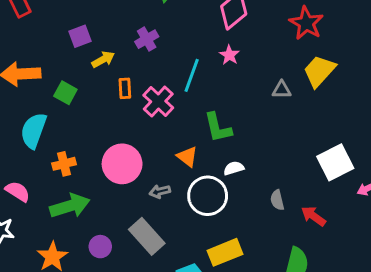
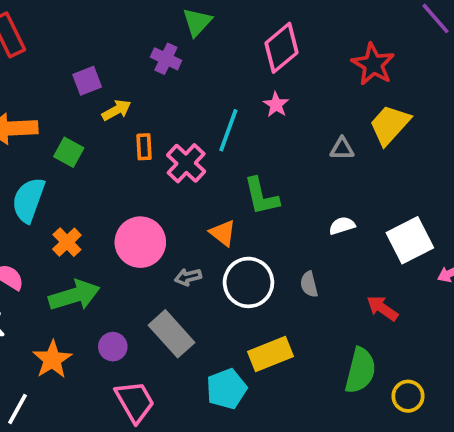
purple cross: (147, 39) -> (166, 59), moved, turned -35
orange cross: (64, 164) -> (67, 242), turned -30
white semicircle: (234, 168) -> (342, 226), moved
gray semicircle: (277, 200) -> (309, 284), moved

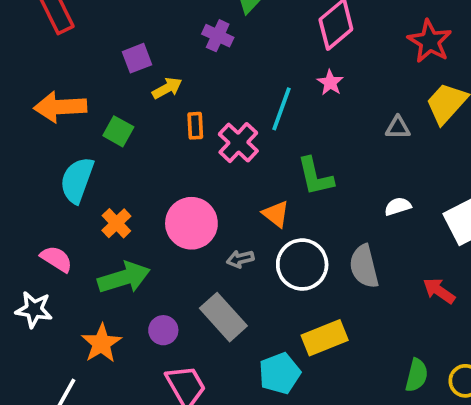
gray semicircle: (309, 284) -> (364, 266), size x1.6
green semicircle: (360, 370) -> (417, 375), moved, size x0.7

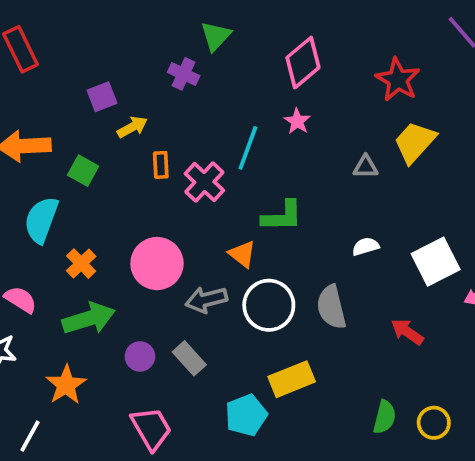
green L-shape: (315, 176) -> (282, 216), turned -78
gray arrow: (240, 259) -> (206, 300), size x1.5
gray rectangle: (223, 317) -> (189, 358), size x0.7
purple circle: (163, 330) -> (140, 356), moved

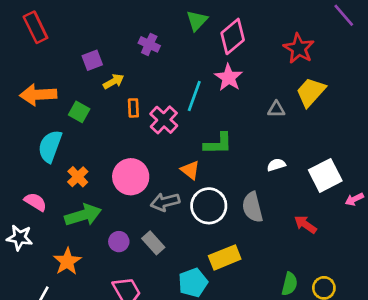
green triangle: (216, 36) -> (197, 21), moved
pink star: (297, 121) -> (229, 78), size x1.5

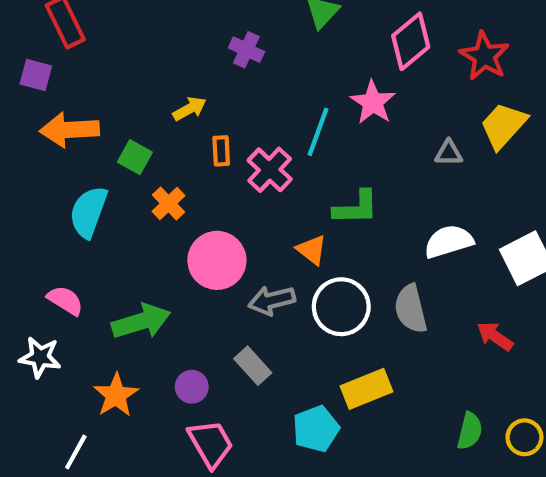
pink diamond: (233, 36) -> (411, 41), moved
purple square: (92, 60) -> (36, 75), moved, turned 36
white semicircle: (276, 165) -> (449, 241), size x1.6
orange cross: (78, 177) -> (169, 203), moved
purple circle: (119, 242) -> (192, 387), moved

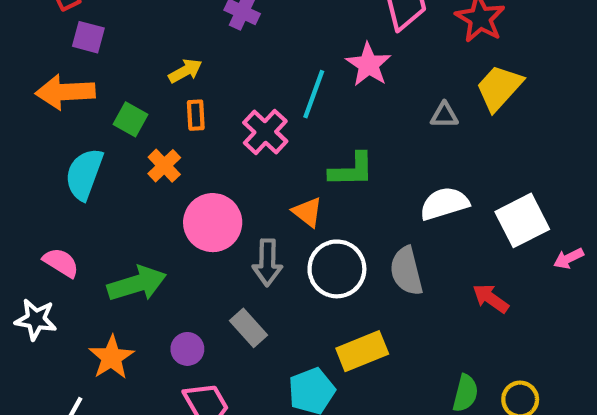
purple square: (36, 75) -> (88, 37), moved
orange rectangle: (221, 151) -> (196, 115), moved
gray arrow: (272, 300) -> (267, 263), turned -75

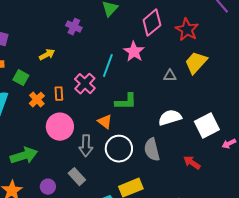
orange rectangle: (196, 115) -> (59, 94), moved

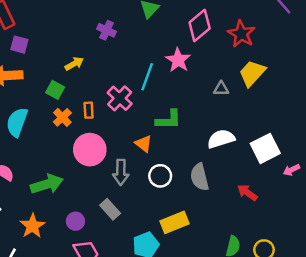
green square: (21, 78) -> (55, 90), moved
white circle: (119, 149) -> (160, 176), size x0.7

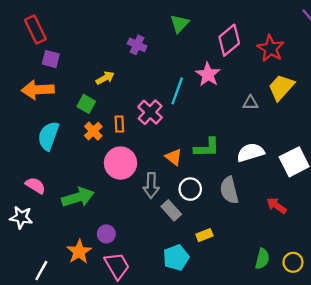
green L-shape: (169, 120) -> (207, 148), moved
gray rectangle: (110, 209) -> (171, 210), moved
yellow rectangle: (175, 222) -> (204, 235), size x0.6
orange star: (33, 226) -> (79, 252), moved

